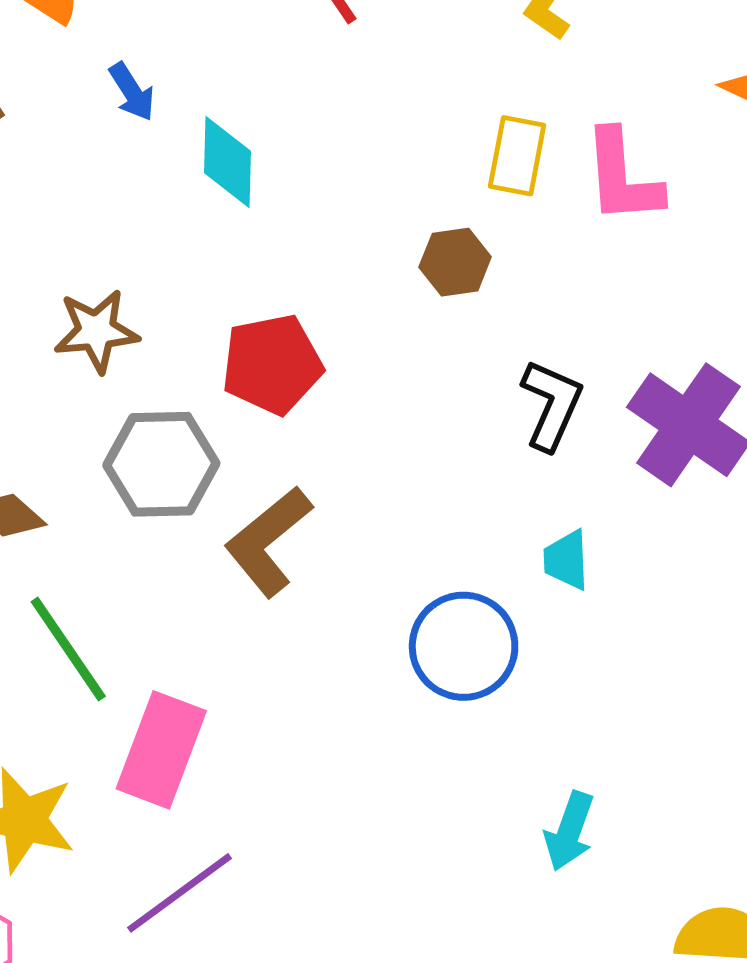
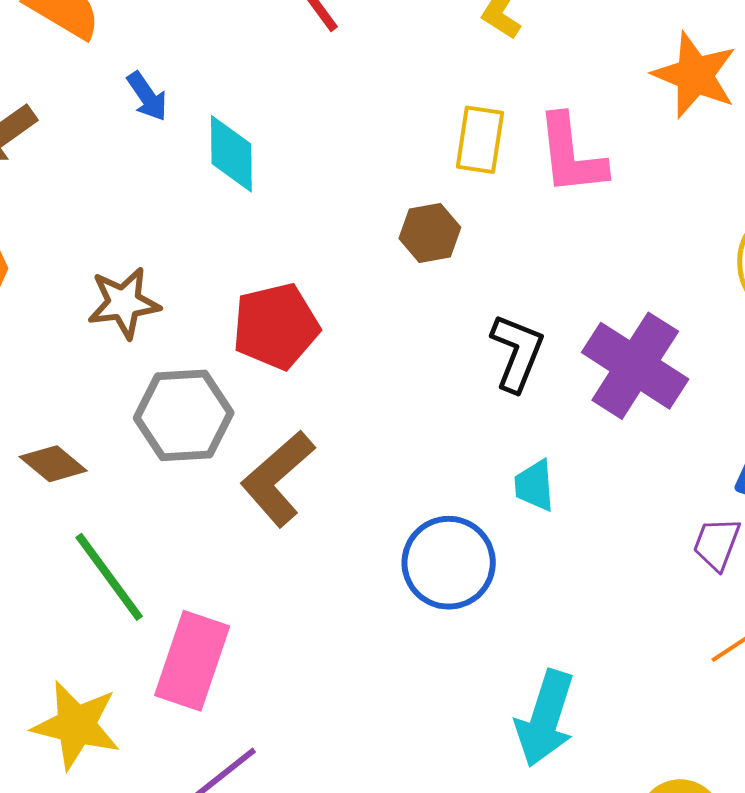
cyan arrow: (569, 831) -> (545, 718), size x1.4

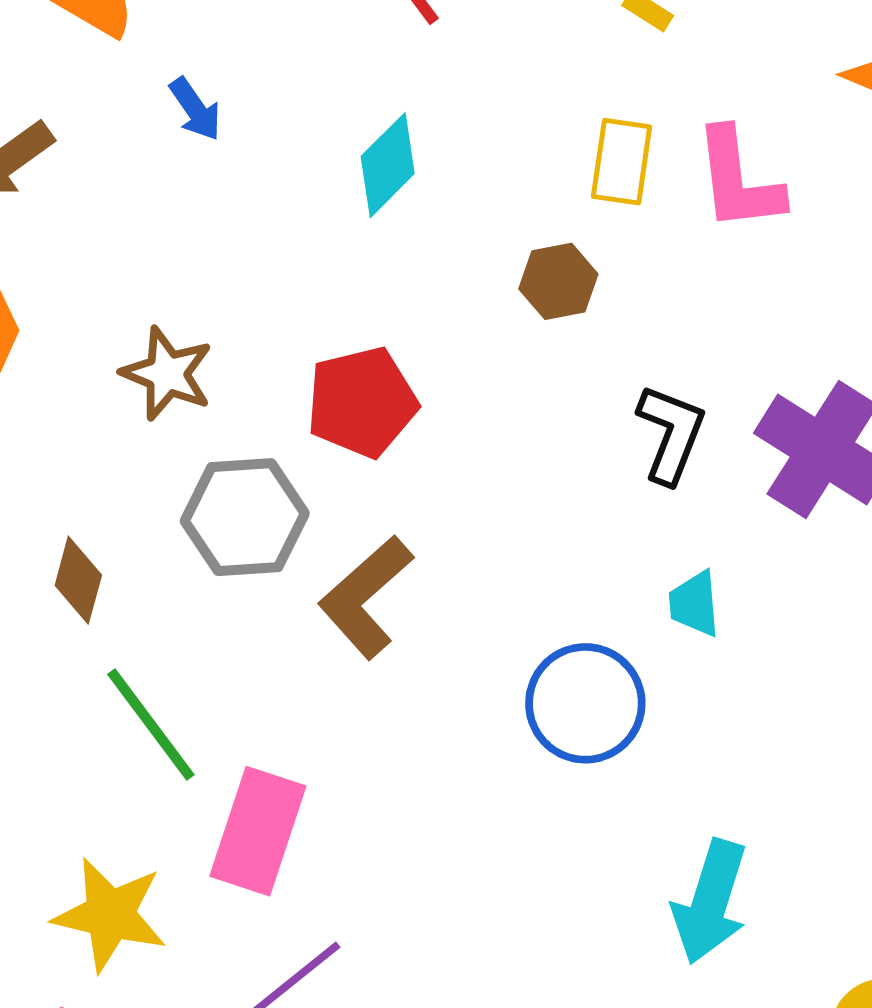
cyan diamond: (231, 154) -> (388, 165), moved, turned 46
brown star: (124, 303) -> (167, 374), turned 30
brown diamond: (53, 464) -> (78, 580), turned 66

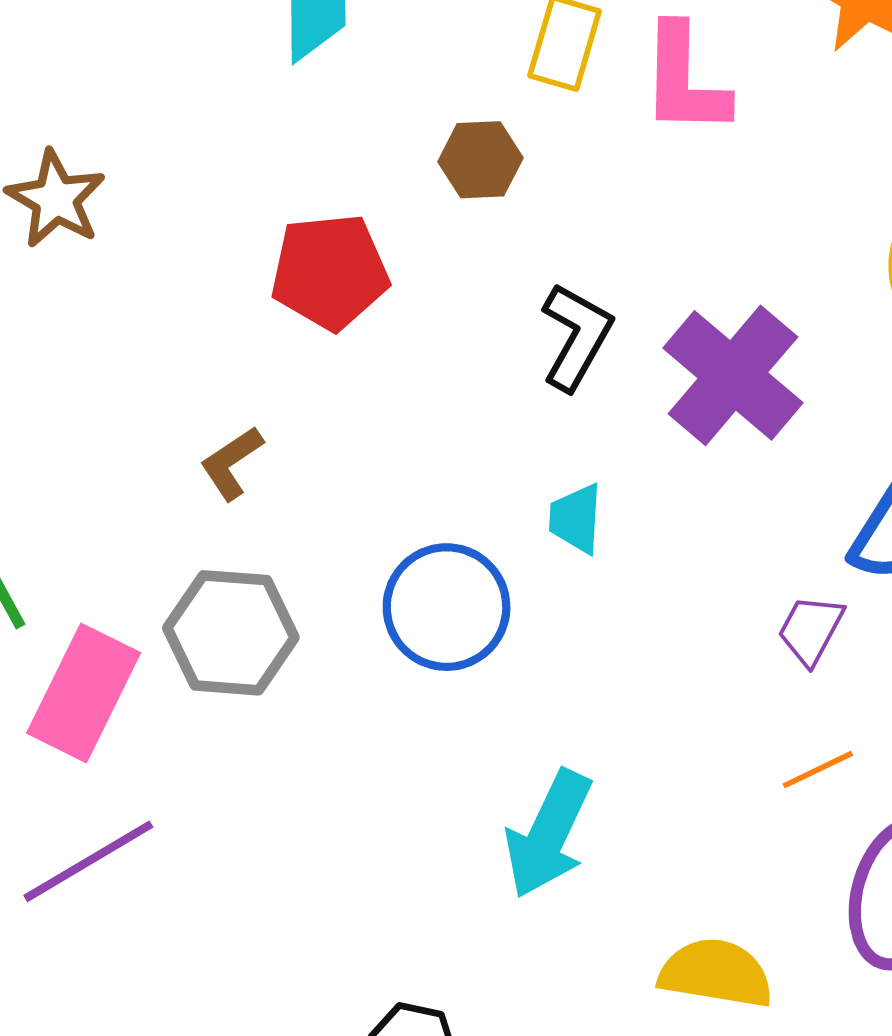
red pentagon: (362, 402) -> (330, 272), moved
gray hexagon: (245, 517) -> (231, 633), moved
brown L-shape: (366, 597) -> (232, 463), size x0.6

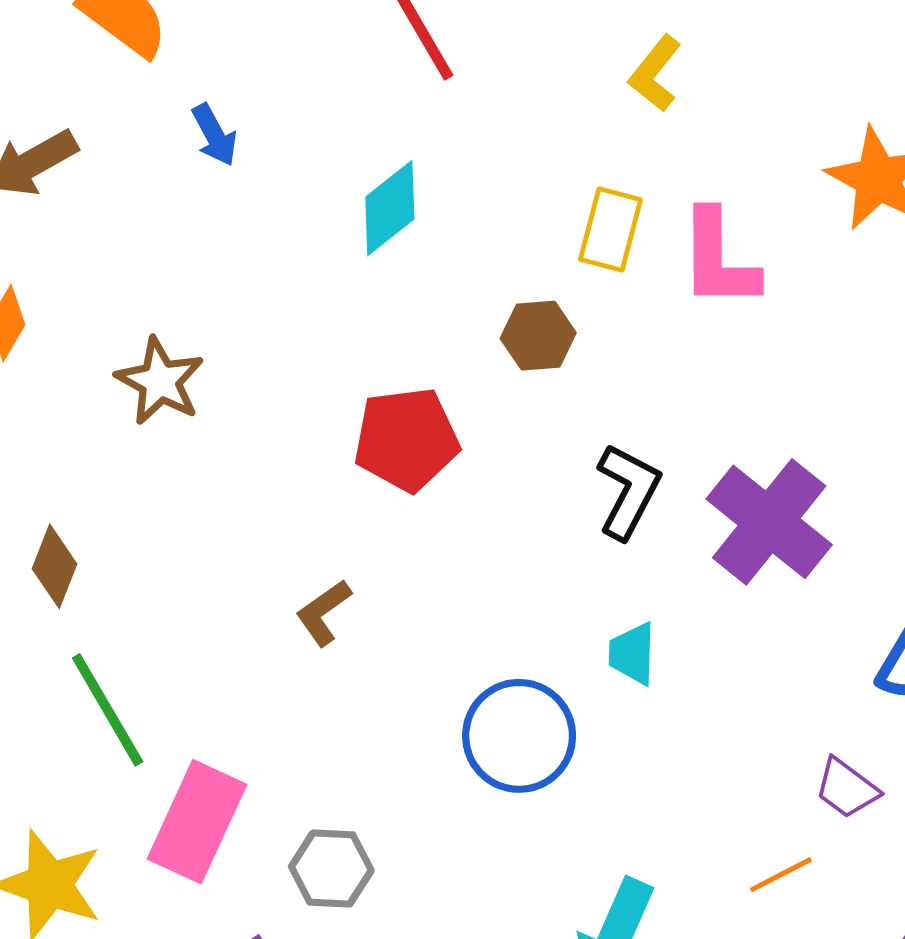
purple trapezoid: (811, 630) -> (847, 788), moved, turned -80
gray hexagon: (231, 633) -> (331, 868), moved, size x0.7
orange line: (818, 770) -> (781, 875), moved

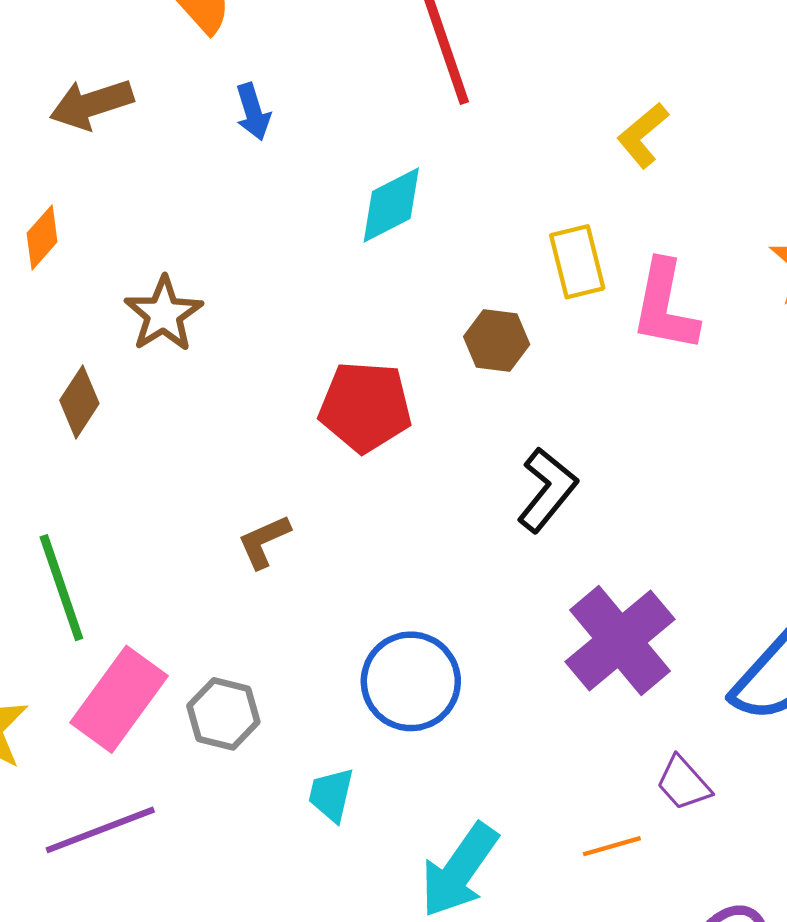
yellow rectangle: (610, 230) -> (577, 262), turned -40
purple cross: (769, 522) -> (620, 641), moved
brown diamond: (54, 566) -> (79, 402), moved
cyan trapezoid: (632, 654) -> (331, 795), moved
gray hexagon: (331, 868) -> (223, 714), moved

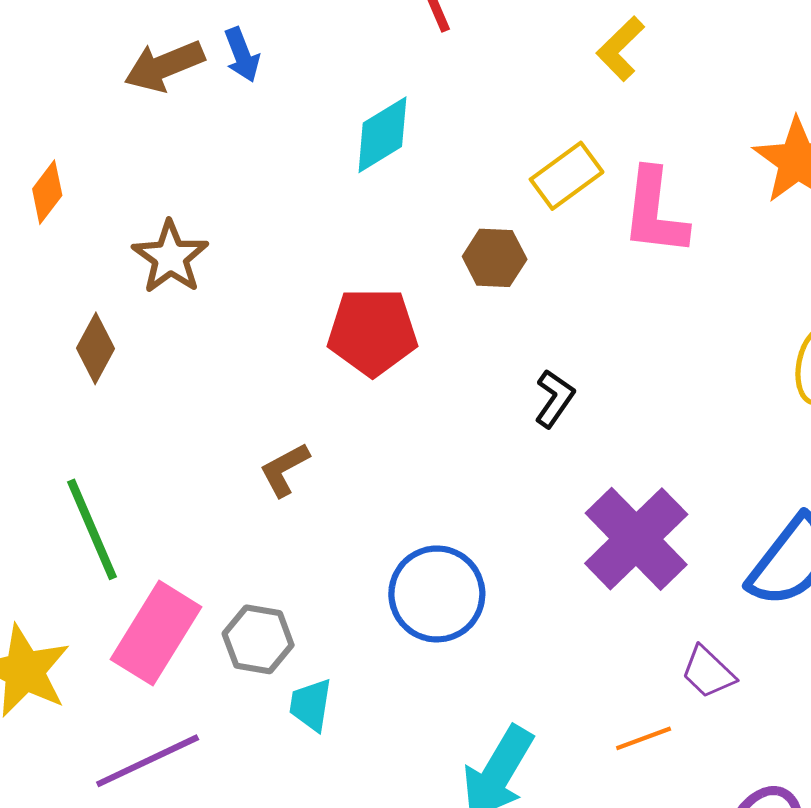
brown arrow: (91, 104) -> (164, 66), moved
yellow rectangle: (577, 262) -> (567, 176), turned 72
black L-shape: (547, 490) -> (554, 399), size x0.7
cyan trapezoid: (331, 795) -> (311, 705), moved

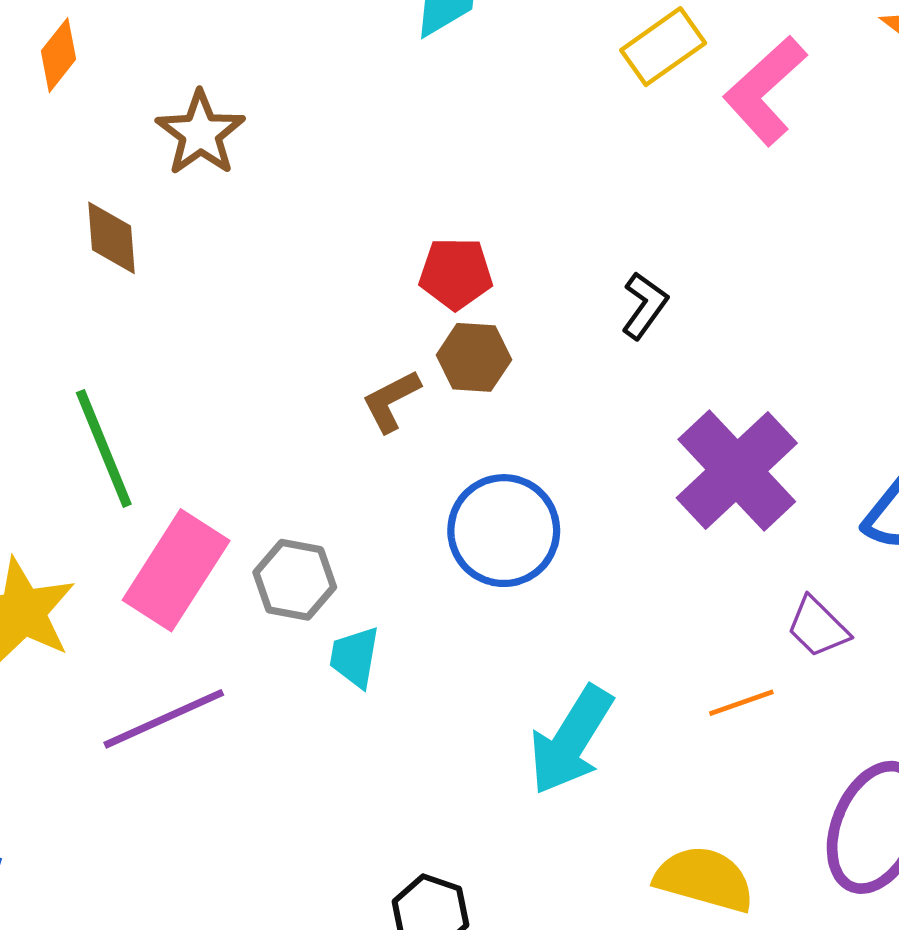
pink L-shape: (655, 212) -> (765, 91), turned 40
brown hexagon: (495, 258) -> (474, 357), moved
red pentagon: (372, 332) -> (456, 273), moved, size x0.7
brown diamond: (95, 348) -> (111, 238), turned -34
brown L-shape: (284, 470) -> (391, 401), moved

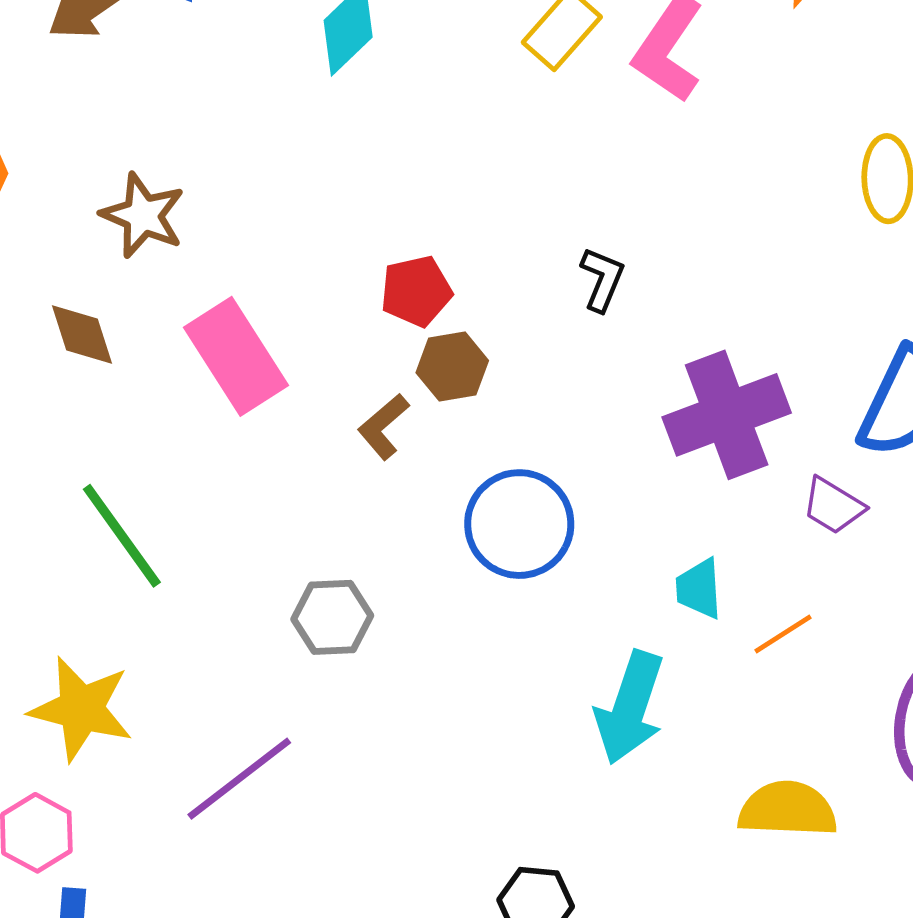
purple cross: (737, 471) -> (727, 415), turned 36
pink rectangle: (176, 570) -> (236, 356), moved, turned -52
purple trapezoid: (818, 627) -> (833, 506), moved
cyan trapezoid: (355, 657) -> (699, 589), moved

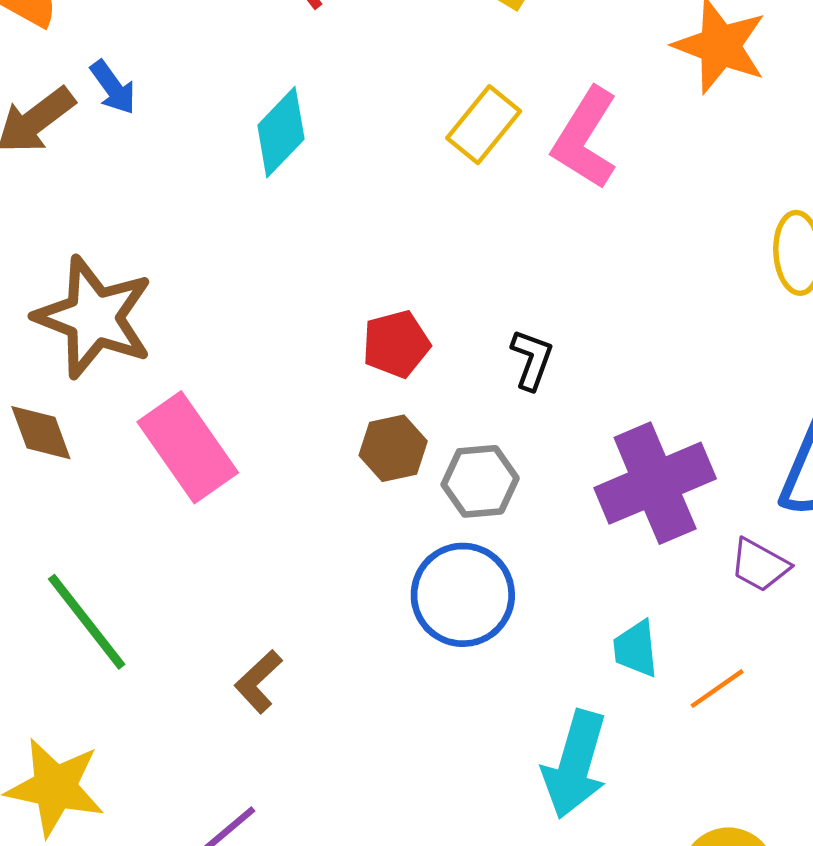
brown star: (143, 215) -> (94, 317), size x1.5
red pentagon: (416, 291) -> (396, 344), moved
brown L-shape: (383, 426) -> (258, 682), moved
gray hexagon: (332, 617) -> (480, 481), moved

